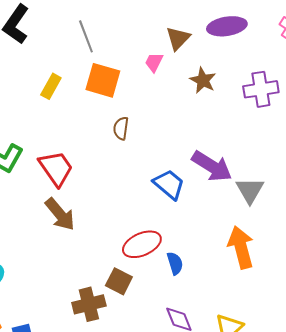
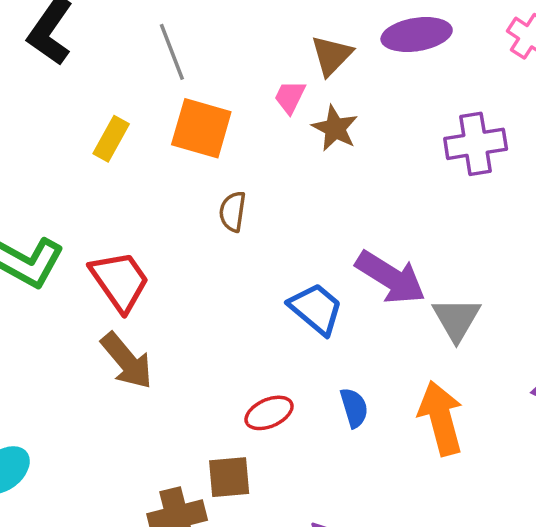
brown star: (203, 80) -> (335, 128), moved
red ellipse: (142, 244) -> (269, 413), size x0.7
blue semicircle: (175, 263) -> (354, 408), moved
brown square: (119, 281) -> (229, 477), turned -32

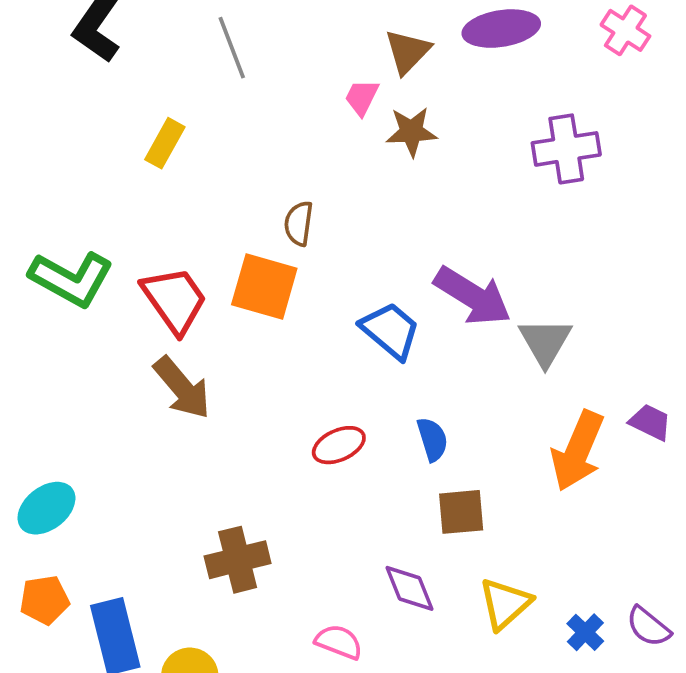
orange square: (201, 128) -> (264, 286), moved
brown star: (335, 128) -> (411, 132), turned -30
orange arrow: (441, 418) -> (578, 451), moved, turned -142
brown square: (229, 477) -> (461, 512), moved

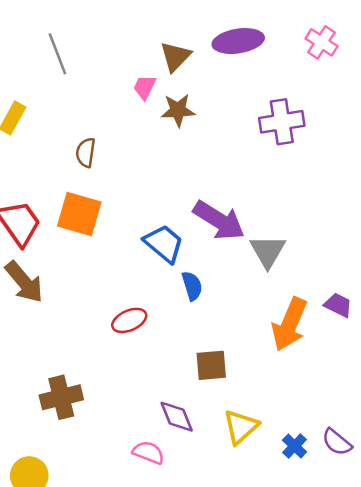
brown semicircle: (299, 223) -> (86, 153), moved
blue semicircle: (432, 439) -> (192, 286), moved
pink semicircle: (339, 642) -> (148, 452), moved

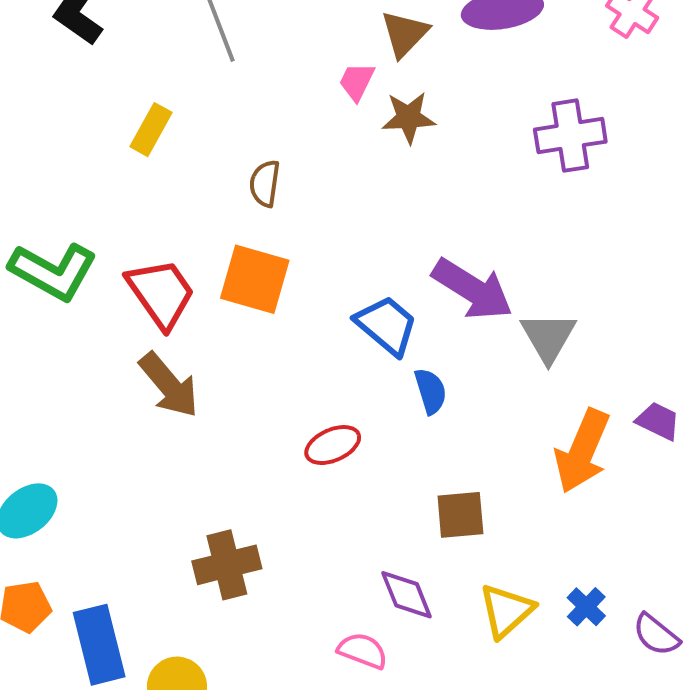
blue cross: (295, 446) -> (586, 607), moved

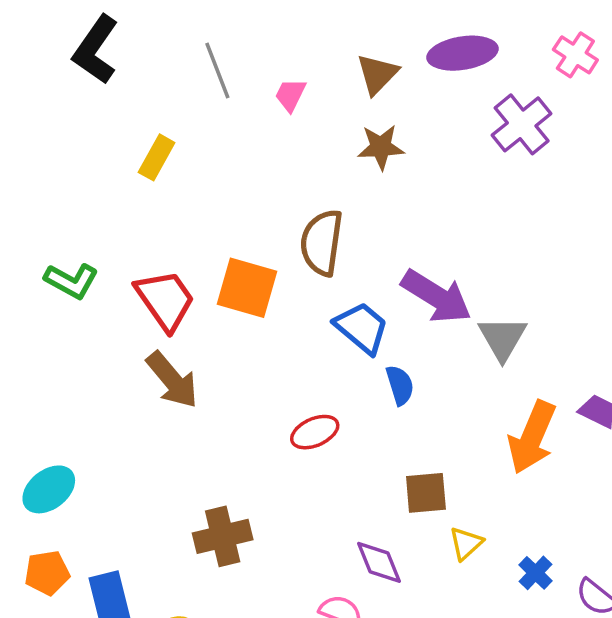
pink trapezoid: (357, 82) -> (290, 95), moved
purple cross: (570, 136) -> (522, 124), moved, turned -30
brown semicircle: (265, 183) -> (322, 243), moved, size x1.6
green L-shape: (53, 271) -> (71, 281), size x0.7
yellow triangle: (506, 611) -> (466, 543), moved, size x0.7

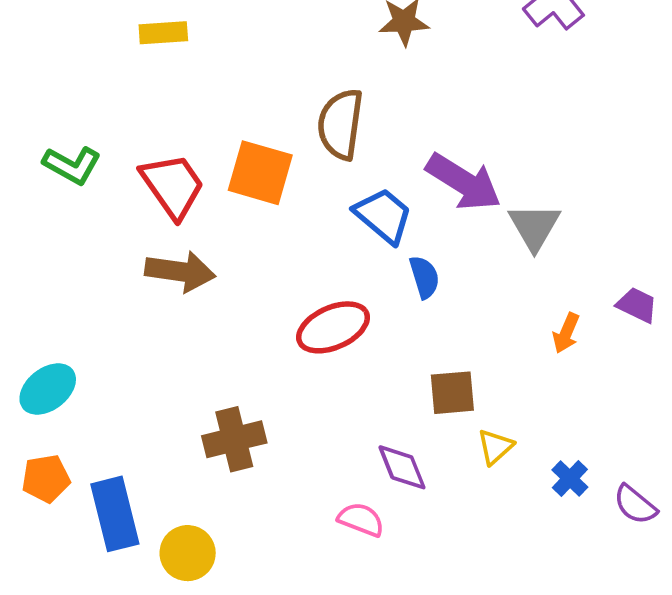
yellow rectangle: (157, 157) -> (163, 33), turned 57
brown arrow: (172, 380) -> (180, 271), turned -42
red ellipse: (315, 432) -> (333, 327), size x1.4
orange arrow: (532, 437) -> (566, 333), size x0.5

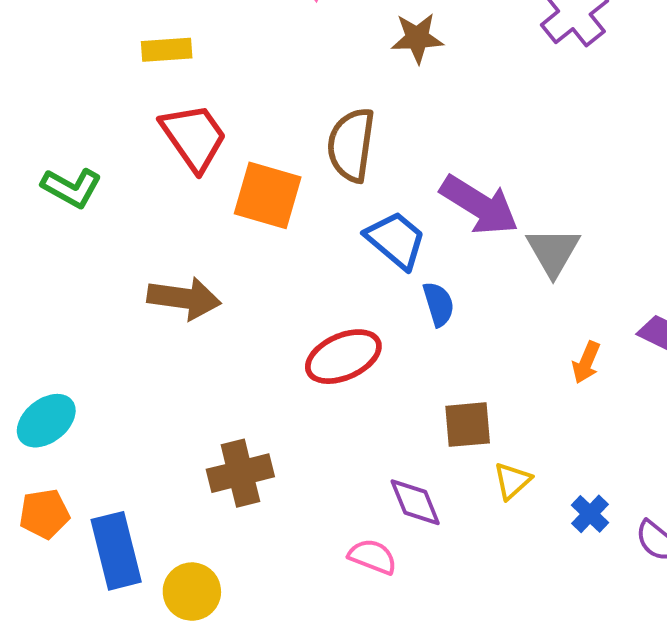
red trapezoid: (173, 186) -> (194, 137), moved

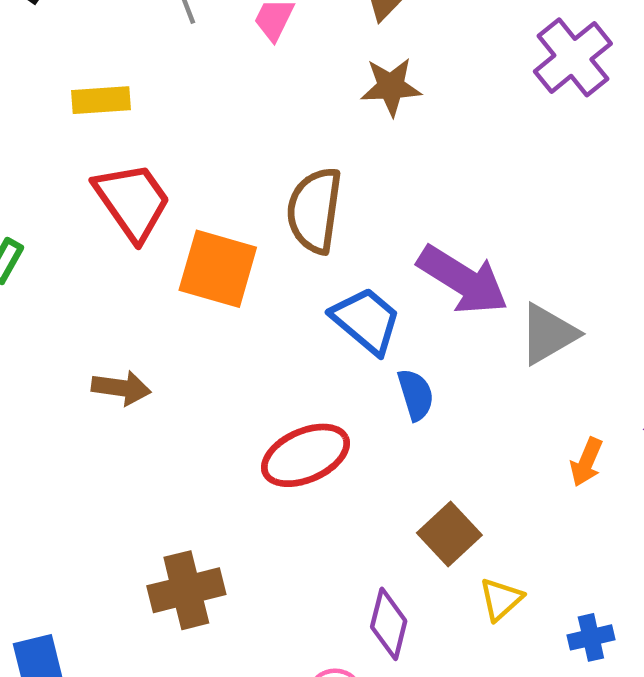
gray triangle: (553, 252) -> (548, 334), turned 30
brown arrow: (184, 298) -> (121, 388), size x0.7
brown square: (468, 425) -> (449, 534), turned -38
purple diamond: (415, 502) -> (389, 624), turned 36
blue cross: (590, 514) -> (591, 637), turned 33

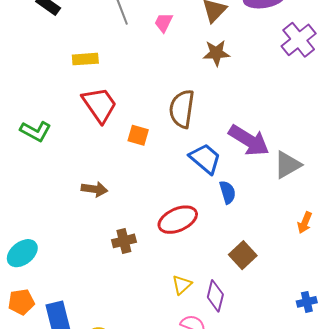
orange square: (218, 269) -> (138, 135), size x0.6
brown cross: (186, 590) -> (124, 241), moved, size x0.7
yellow triangle: (501, 599) -> (182, 285), moved

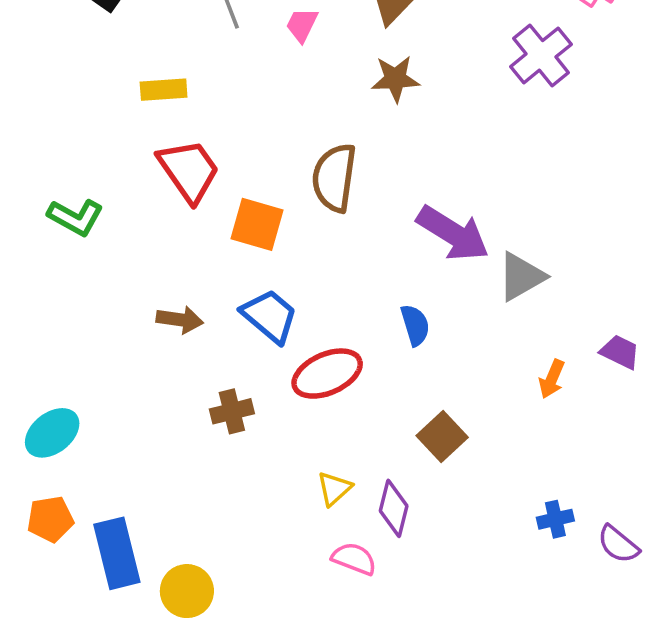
orange square: (138, 135) -> (257, 224), size x1.4
blue trapezoid: (205, 159) -> (270, 316), moved

